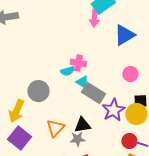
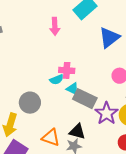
pink arrow: (94, 18) -> (55, 26), moved
black triangle: (82, 125) -> (77, 132), turned 30
orange triangle: (55, 128) -> (51, 138), turned -48

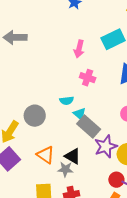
pink cross: (67, 70) -> (88, 78), moved

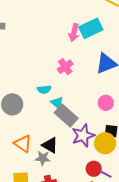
pink arrow: (79, 49) -> (74, 33), moved
pink cross: (88, 78) -> (65, 67), turned 35

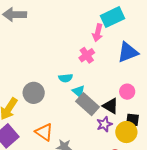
pink arrow: (74, 33) -> (98, 33), moved
purple star: (83, 136) -> (104, 124), size x0.7
black triangle: (50, 145) -> (111, 106), moved

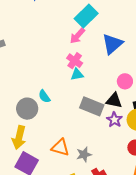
pink arrow: (98, 33) -> (77, 36), turned 48
cyan semicircle: (66, 78) -> (44, 96), moved, turned 80
cyan triangle: (79, 91) -> (77, 74), moved, turned -32
gray circle: (34, 93) -> (27, 109), moved

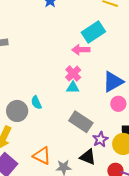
pink arrow: (77, 36) -> (81, 50), turned 36
blue triangle: (112, 44) -> (113, 82), moved
black triangle: (114, 100) -> (88, 157), moved

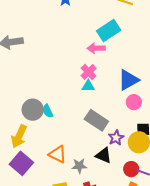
cyan semicircle: (36, 103) -> (48, 111), moved

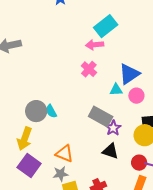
cyan triangle: (88, 86) -> (116, 90), moved
purple star: (116, 138) -> (113, 128), moved
gray star: (79, 166) -> (61, 174), moved

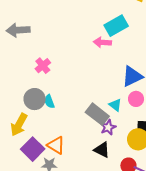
pink cross: (89, 69) -> (43, 66), moved
cyan triangle: (116, 90) -> (115, 105), moved, turned 32
purple square: (29, 166) -> (33, 149), moved

